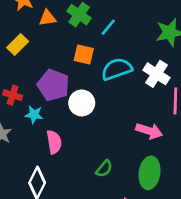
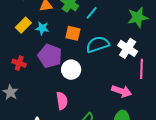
cyan star: (34, 115) -> (42, 28), moved
pink semicircle: (54, 142) -> (62, 101), moved

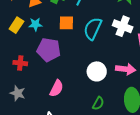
cyan semicircle: (98, 44) -> (93, 29), turned -35
white circle: (71, 70) -> (97, 71), moved
pink semicircle: (62, 101) -> (56, 88), moved, turned 48

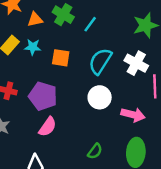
orange square: (66, 23) -> (61, 58), moved
purple pentagon: (49, 50) -> (43, 96), moved
white circle: (97, 71) -> (100, 97), moved

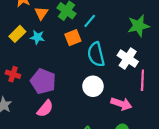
orange triangle: (35, 19) -> (41, 13), turned -48
orange square: (61, 58) -> (73, 38), moved, turned -35
cyan semicircle: (100, 61) -> (96, 54), turned -50

